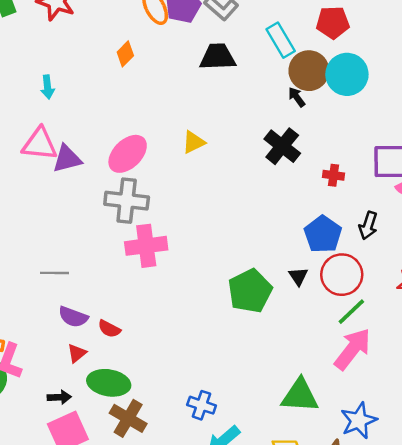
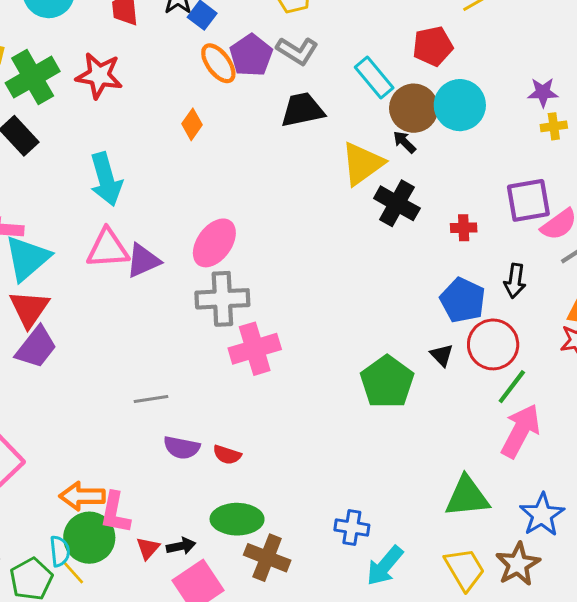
cyan arrow: (48, 87) -> (106, 179), size x1.8
yellow triangle: (194, 142) -> (362, 164), moved, size x1.6
red triangle: (77, 353) -> (148, 548), moved

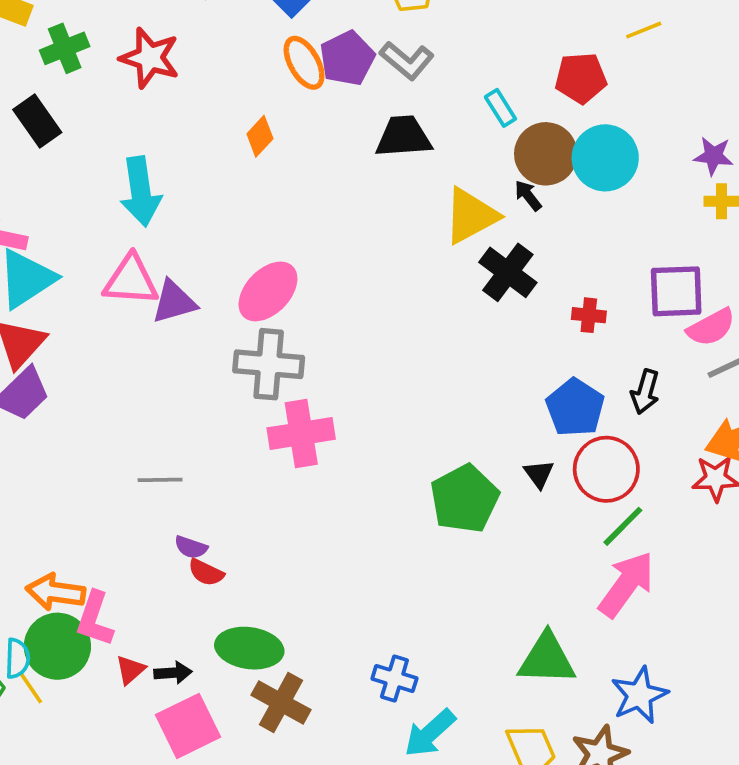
green cross: (33, 77) -> (65, 48), size x0.7
cyan rectangle: (374, 78) -> (500, 108), size x0.7
purple semicircle: (182, 448) -> (191, 547), size x0.7
red semicircle: (227, 455) -> (206, 572), moved

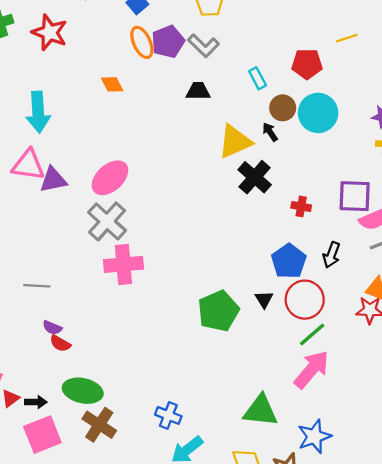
orange diamond: (260, 136) -> (112, 84), turned -75
black trapezoid: (403, 137) -> (198, 91), size x0.7
brown circle: (546, 154) -> (283, 108), size x0.7
gray cross: (269, 364) -> (107, 221), turned 33

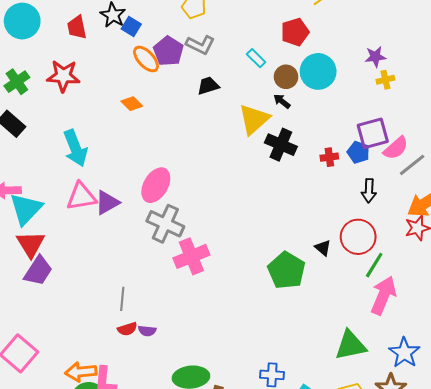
blue pentagon: (289, 261) -> (358, 152), moved, size x0.7
gray line: (37, 286) -> (122, 299), turned -70
red semicircle: (60, 343) -> (127, 329), moved, turned -30

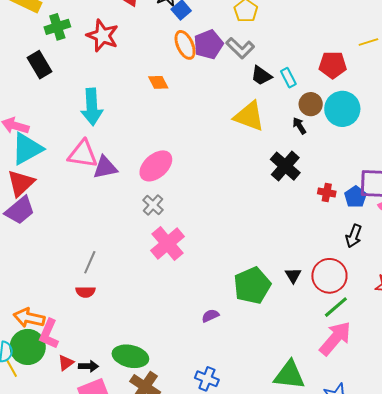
black trapezoid: (208, 86) -> (261, 76), moved, turned -145
yellow triangle: (254, 119) -> (249, 116), moved, turned 44
gray cross: (165, 224) -> (153, 205), size x0.6
pink cross: (191, 256) -> (167, 244), turned -36
purple semicircle: (147, 331) -> (210, 316), moved, turned 132

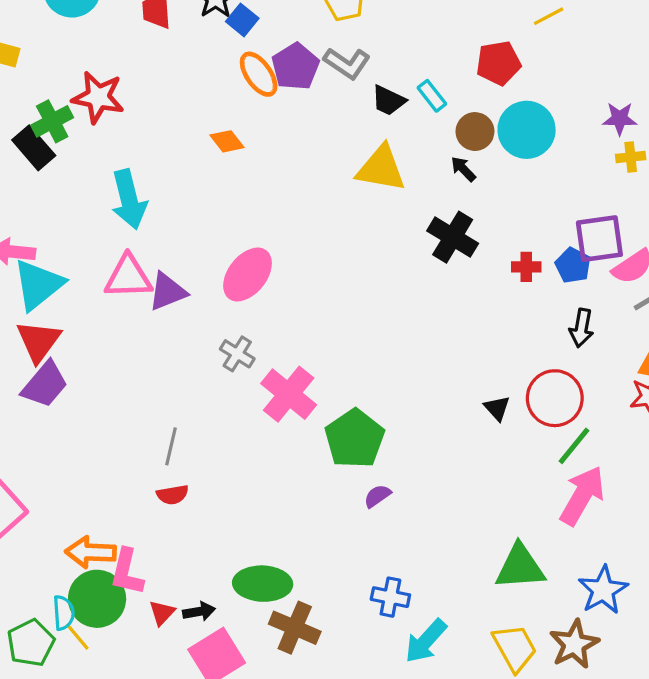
green cross: (57, 27) -> (52, 121), moved
red star: (103, 36) -> (98, 97), moved
gray cross: (153, 205) -> (237, 354), moved
green pentagon: (252, 285) -> (355, 439), moved

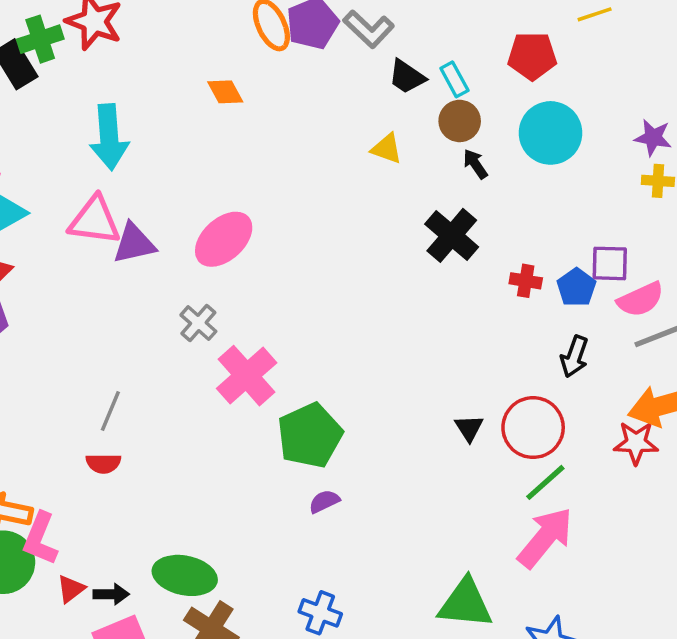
brown circle: (475, 132) -> (460, 121), moved
yellow triangle: (381, 168) -> (387, 149), size x0.6
purple square: (599, 239) -> (610, 263), size x0.7

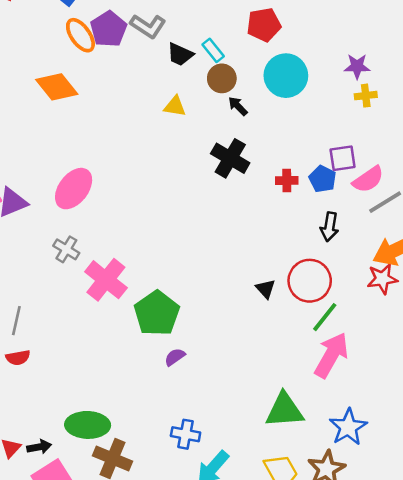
orange diamond: (225, 92) -> (57, 87), size x1.6

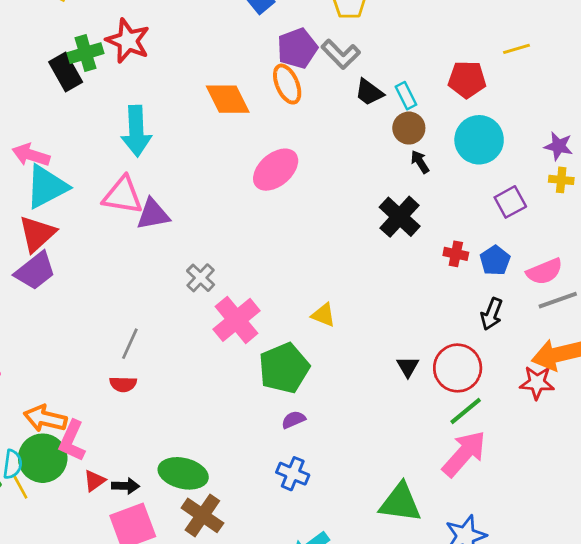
orange ellipse: (80, 35) -> (287, 84), moved
yellow triangle: (175, 106) -> (323, 315), moved
purple square: (343, 158) -> (510, 202), moved, turned -32
pink ellipse: (74, 189) -> (276, 170), moved
blue cross: (186, 434) -> (293, 474), moved

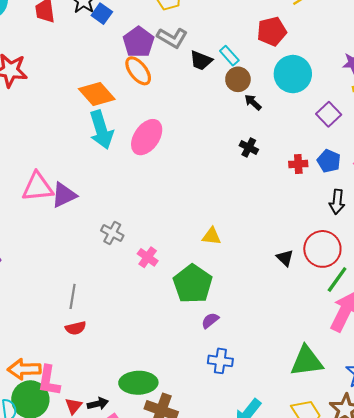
cyan arrow: (136, 131) -> (101, 130), moved
black cross: (400, 217) -> (249, 147), size x0.6
pink cross: (237, 320) -> (148, 257), size x0.6

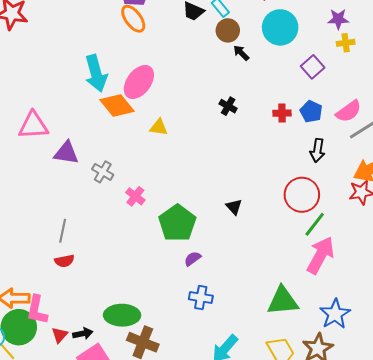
orange diamond: (97, 94) -> (117, 105), moved
black cross: (249, 147) -> (228, 106), moved
purple triangle: (64, 195) -> (66, 153), moved, turned 32
yellow triangle: (212, 236) -> (159, 127), moved
black triangle: (285, 258) -> (234, 207), moved

